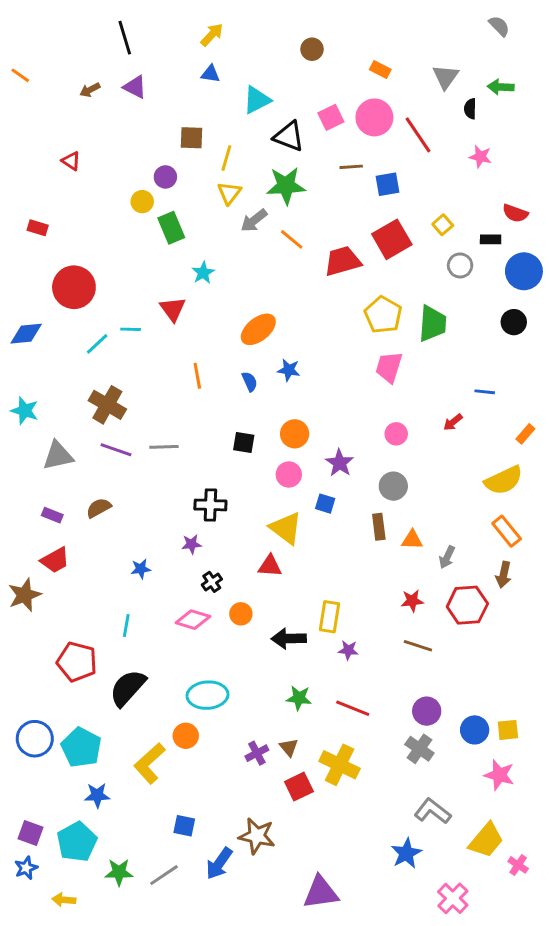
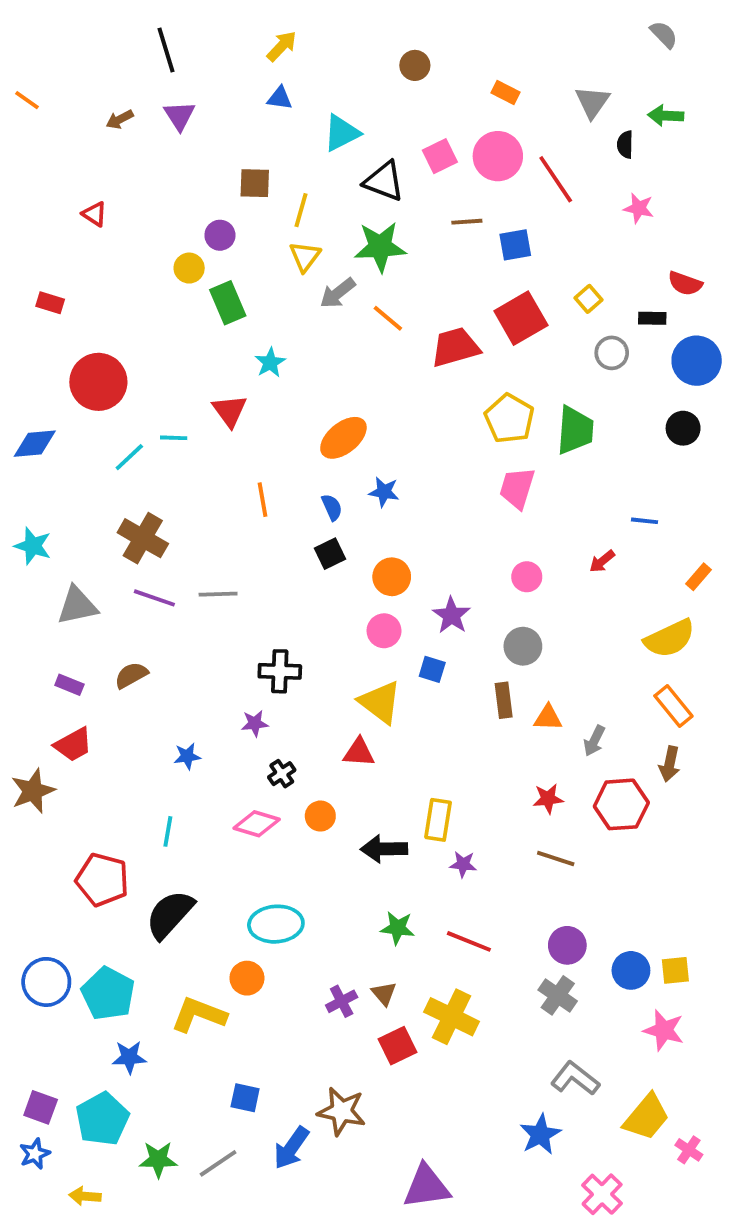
purple triangle: (135, 87) -> (179, 116), turned 30
black square: (244, 443) -> (330, 554), moved, turned -35
yellow L-shape: (149, 763) -> (199, 1015), turned 63

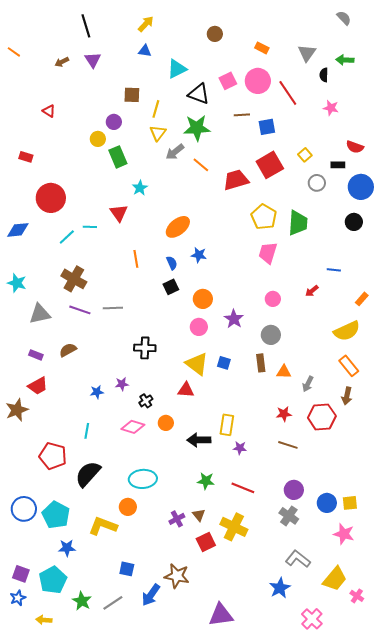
blue square: (432, 669) -> (224, 363), moved
purple star: (255, 723) -> (122, 384), moved
green star: (158, 1159) -> (82, 601), turned 30

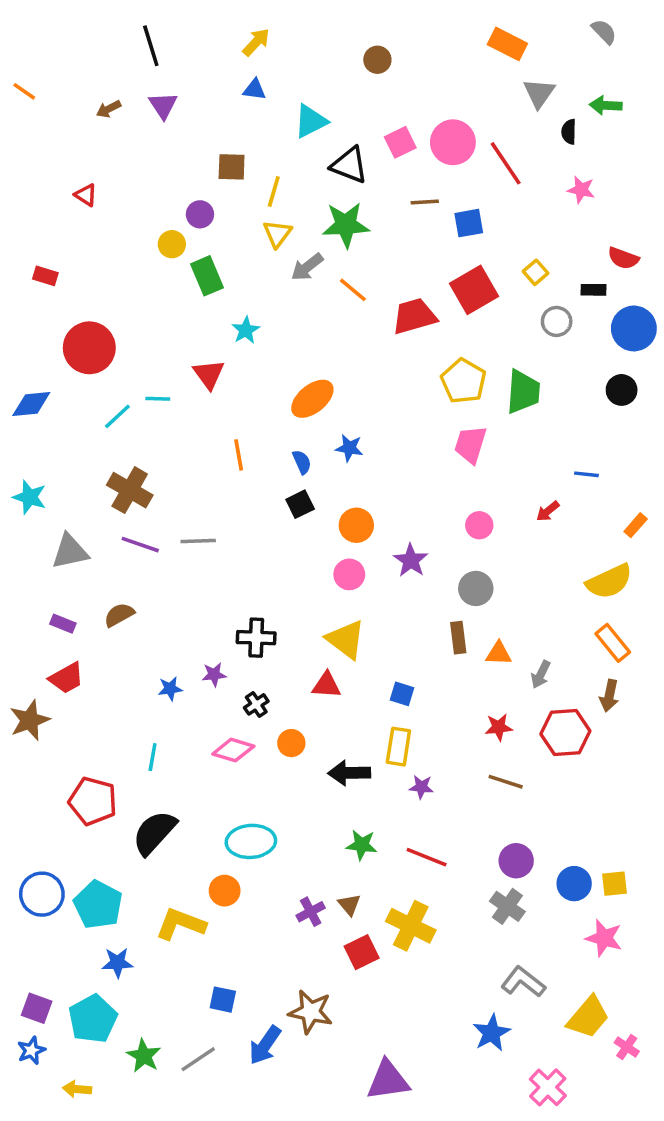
orange rectangle: (262, 48) -> (507, 44), moved, size x1.5
black cross: (145, 348) -> (256, 638), moved
blue square: (224, 363) -> (402, 694), moved

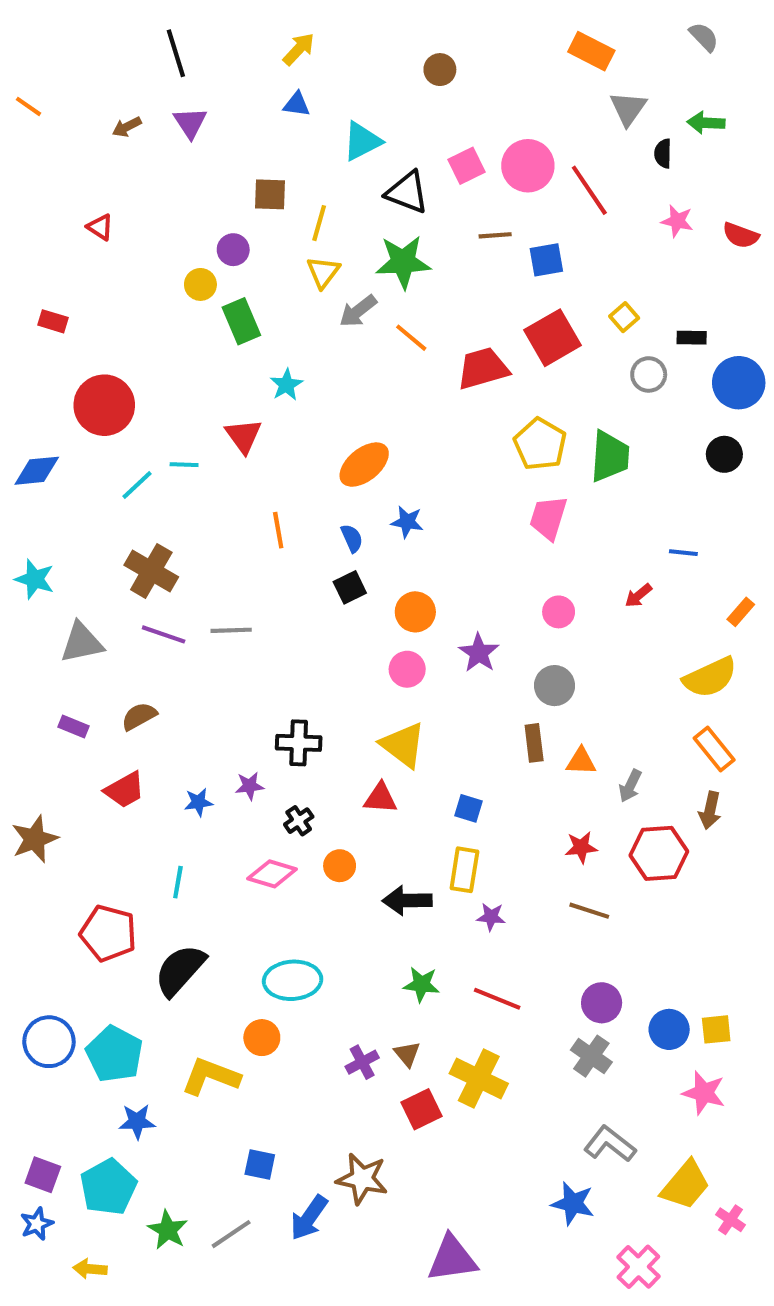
red semicircle: (623, 258) -> (741, 235), moved
red trapezoid: (66, 678) -> (125, 790), moved
blue star: (492, 1033) -> (573, 1203), turned -30

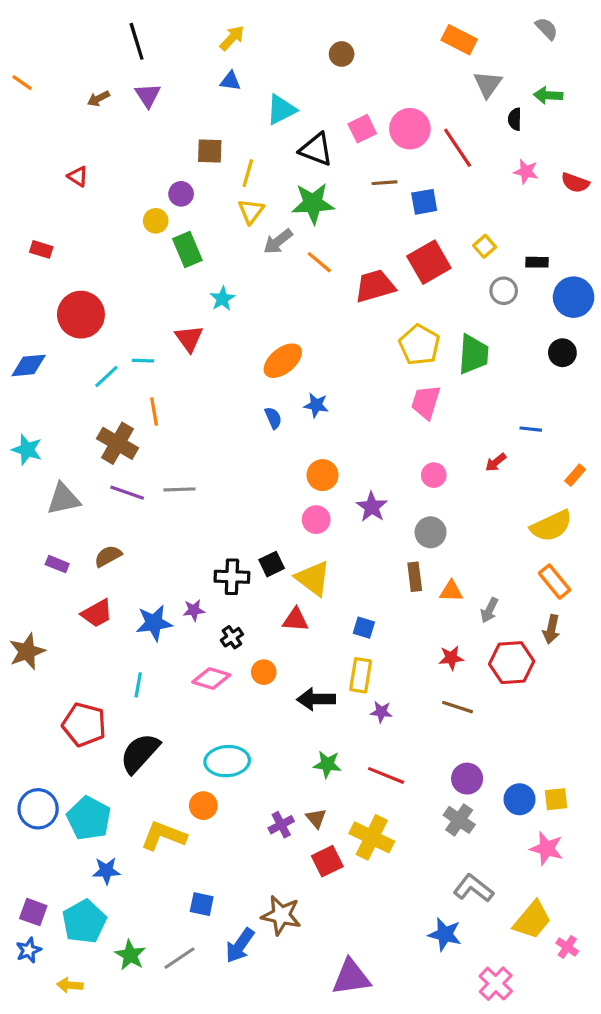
orange line: (278, 530) -> (154, 412), moved
black square: (350, 587) -> (272, 564), moved
blue star: (198, 802) -> (154, 623), size x1.6

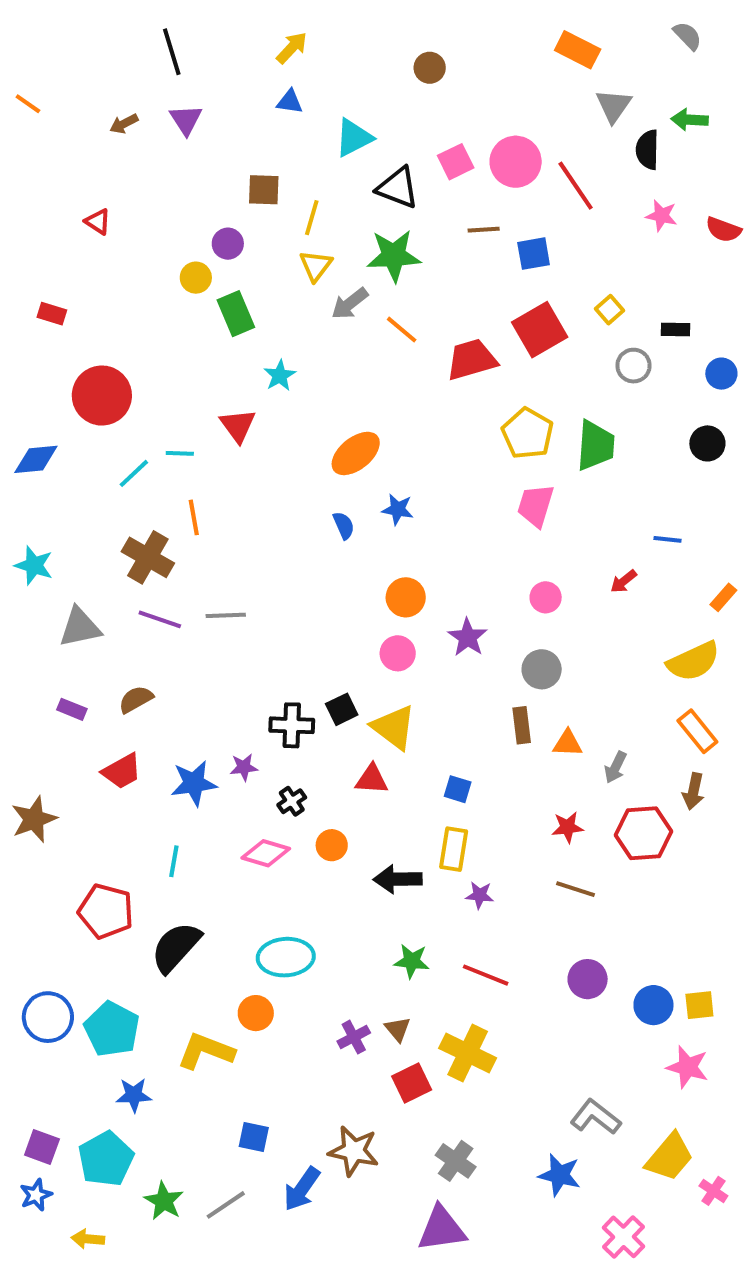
black semicircle: (515, 119) -> (647, 150), size x1.4
blue circle: (574, 297) -> (721, 374), size x0.6
gray cross: (459, 820) -> (456, 1161), moved

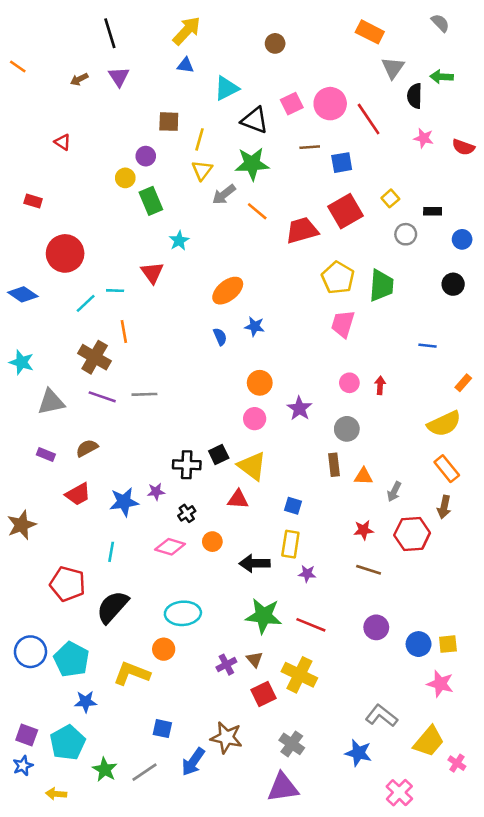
yellow arrow: (292, 48) -> (187, 31), size x1.4
blue diamond: (36, 459) -> (23, 294), turned 40
red arrow: (624, 581) -> (380, 385), moved, turned 132
green star: (412, 961) -> (264, 616), size x1.6

